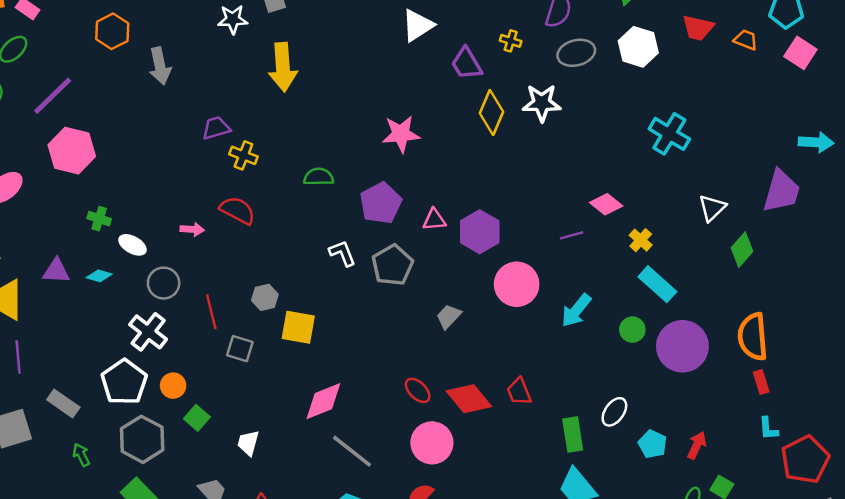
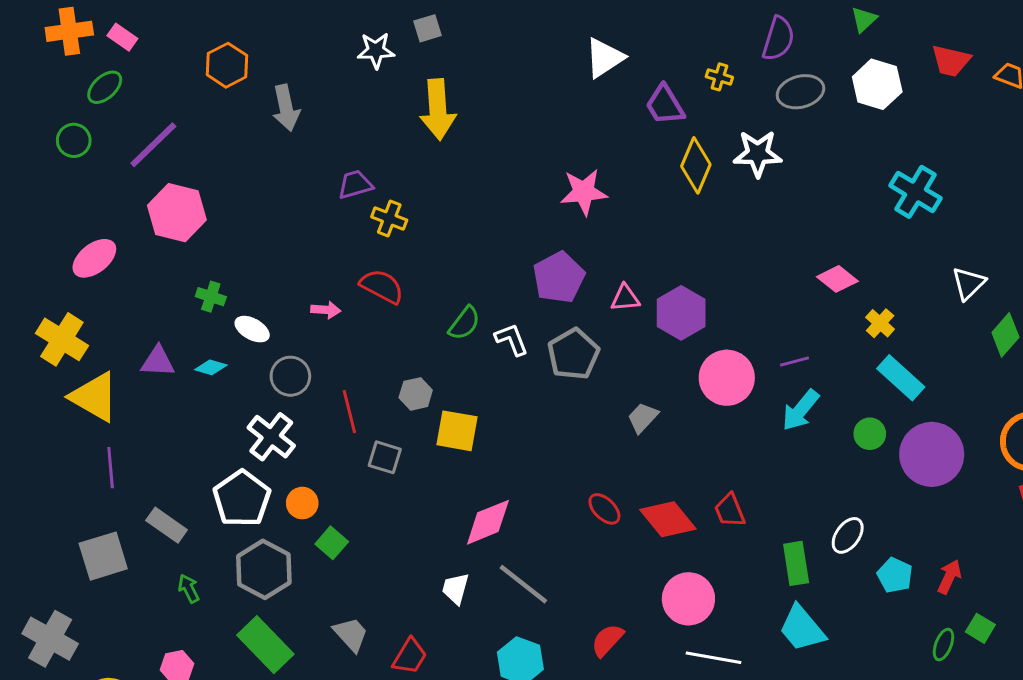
green semicircle: (319, 177) -> (464, 323), moved, turned 128
purple line: (571, 235) -> (795, 361), moved
white trapezoid: (248, 443) -> (456, 589), moved
pink circle: (432, 443) -> (688, 599), moved

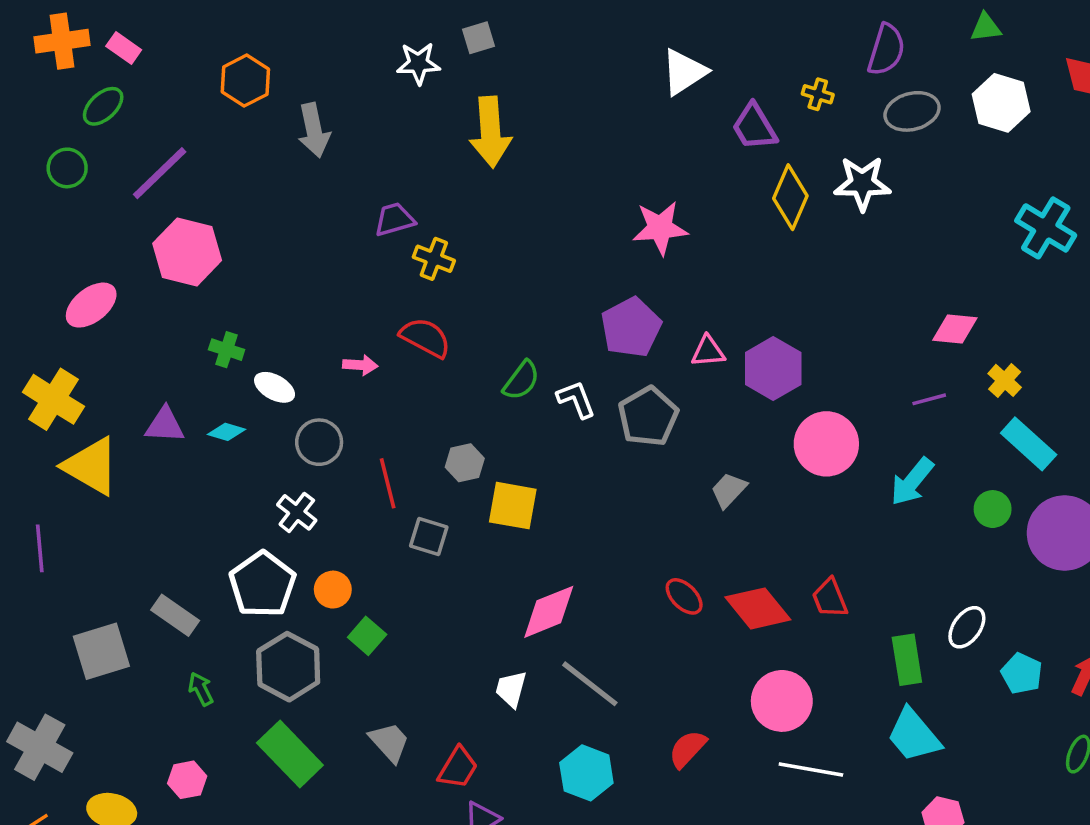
green triangle: (864, 19) -> (986, 27), turned 36
pink diamond: (837, 279) -> (955, 329), turned -33
purple line: (795, 361) -> (929, 399), moved
white cross: (271, 437) -> (297, 512), size x0.7
purple line: (111, 468) -> (40, 548), moved

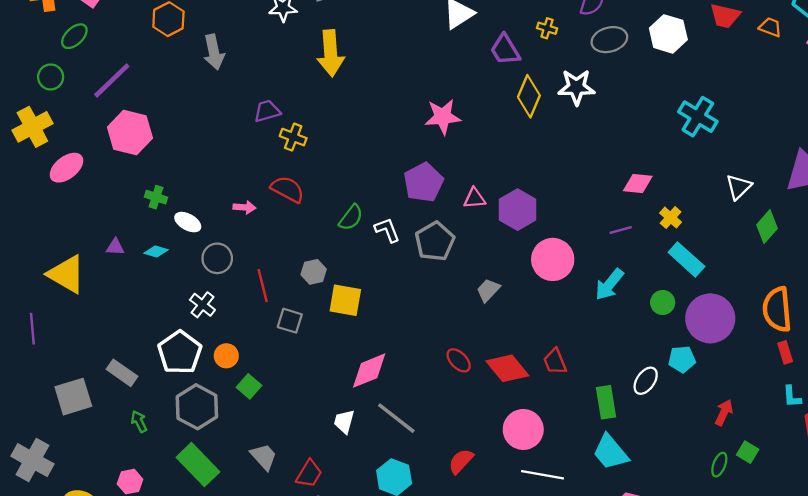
yellow cross: (53, 399) -> (32, 127), moved, turned 30
purple triangle: (165, 425) -> (115, 247), size x0.7
cyan pentagon: (1022, 674) -> (682, 359), moved, turned -30

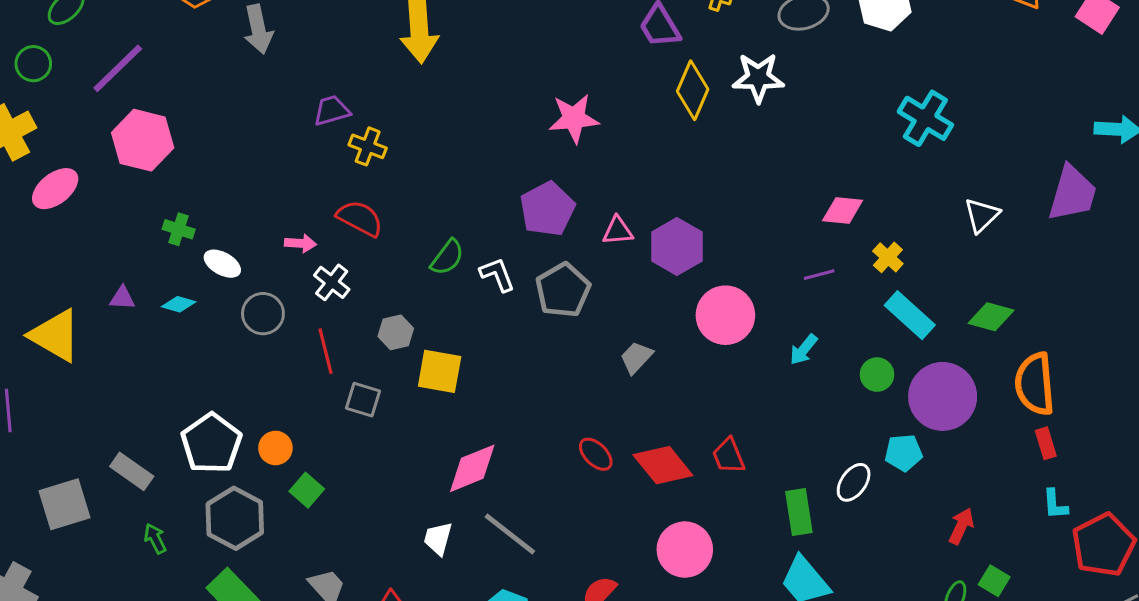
green diamond: (767, 227) -> (991, 317), moved, turned 64
cyan arrow: (609, 284) -> (804, 350), size x0.7
white cross: (202, 305) -> (332, 282), moved

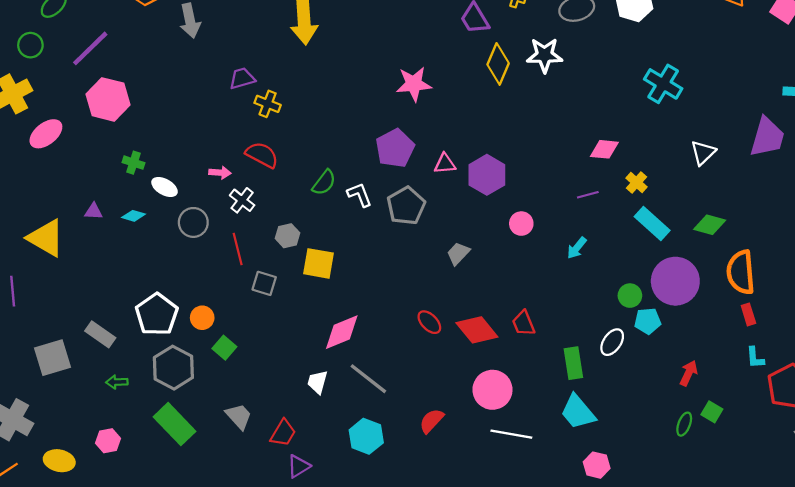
pink circle: (725, 315) -> (521, 224), size x0.6
green circle: (877, 375) -> (630, 296), moved
green arrow: (155, 539) -> (117, 382), turned -65

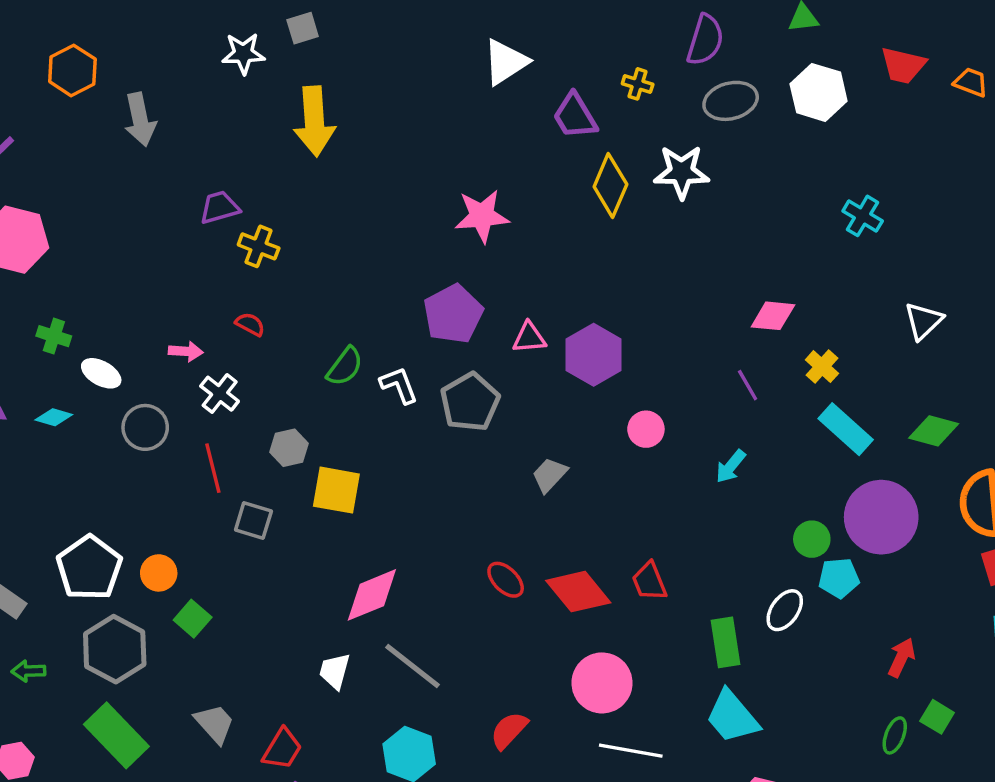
cyan cross: (663, 84) -> (863, 216), size x0.7
red semicircle: (262, 155) -> (250, 324), size x0.6
purple line: (588, 195) -> (748, 385), turned 75

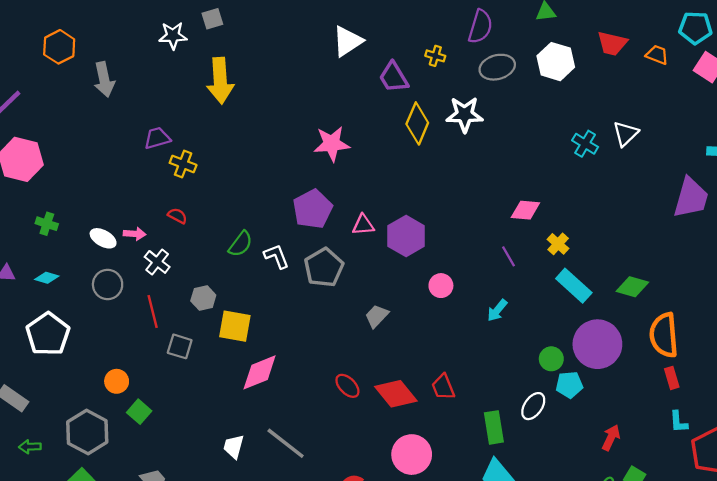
white triangle: (923, 321) -> (626, 134), moved
white ellipse: (101, 373) -> (103, 238), moved
white pentagon: (89, 568) -> (48, 334), moved
pink diamond: (372, 595) -> (260, 372), moved

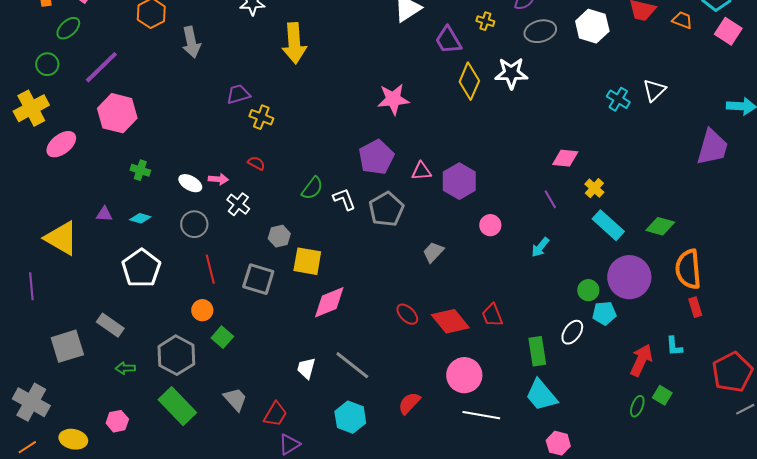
red line: (153, 312) -> (210, 269), moved
gray square: (180, 346) -> (258, 279), size x1.4
cyan L-shape: (679, 422) -> (674, 346), moved
red arrow: (611, 438) -> (641, 360), size x1.4

